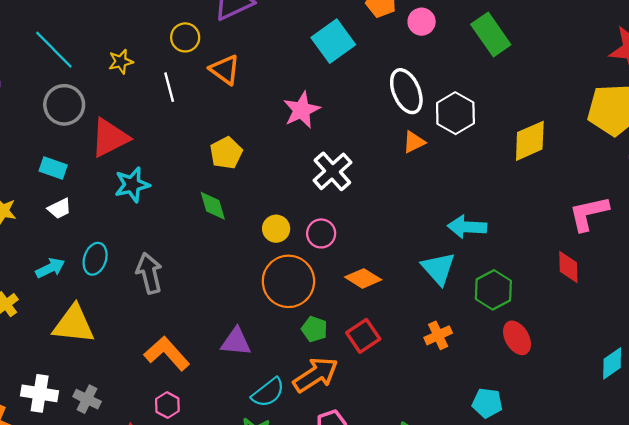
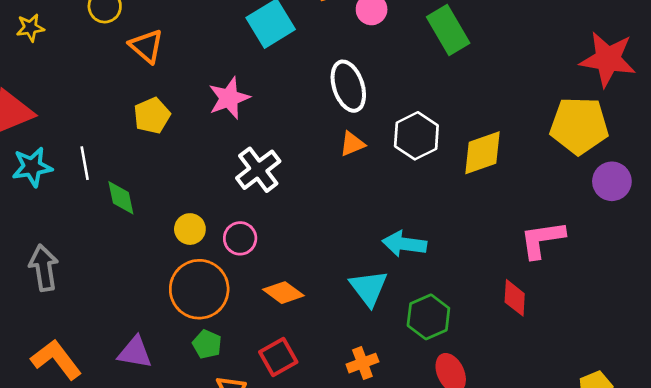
white line: (169, 87) -> (85, 163), moved
white hexagon: (455, 113) -> (416, 136), moved
yellow pentagon: (226, 153) -> (152, 116), moved
green pentagon: (314, 329) -> (207, 344), moved

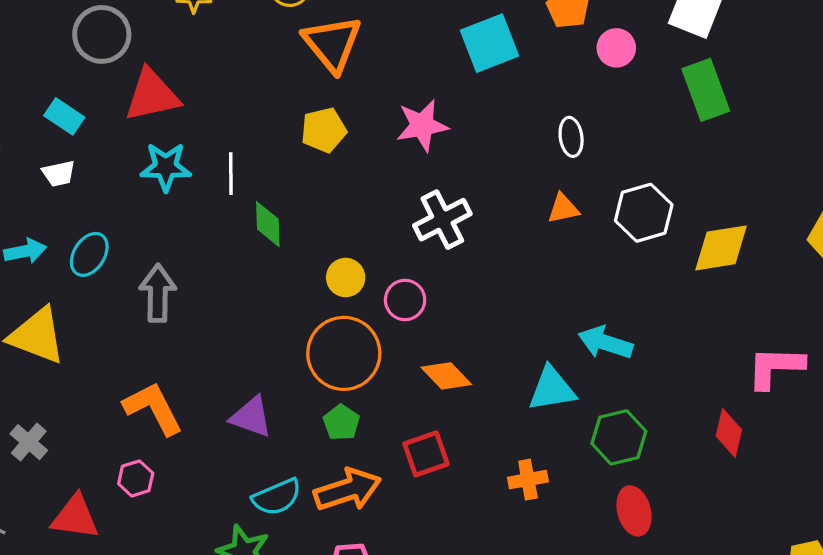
orange triangle: (146, 46) -> (332, 44), size x1.4
white ellipse: (348, 86) -> (571, 137), size x0.6
cyan triangle: (369, 288) -> (552, 389), turned 48

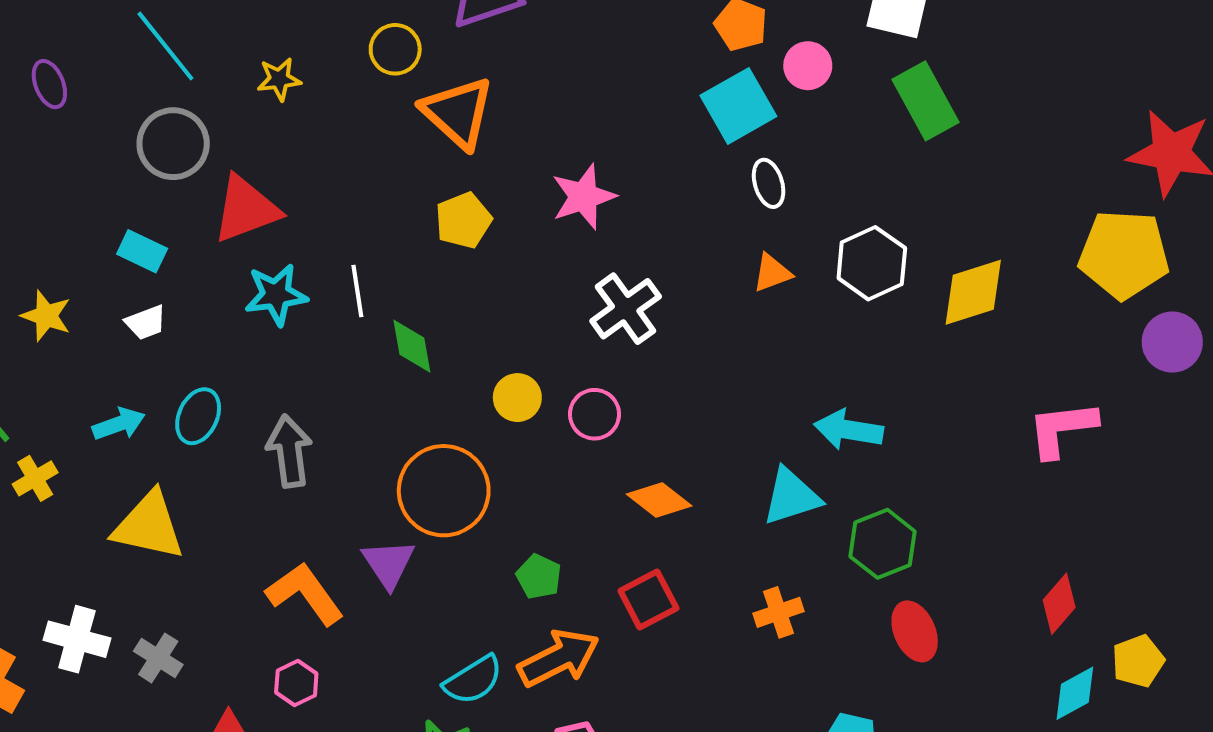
cyan square: (490, 43) -> (738, 106), moved
orange circle: (344, 353) -> (444, 491), moved
purple triangle: (251, 417) -> (388, 564), moved, turned 45
red diamond: (729, 433) -> (1059, 604), moved, turned 36

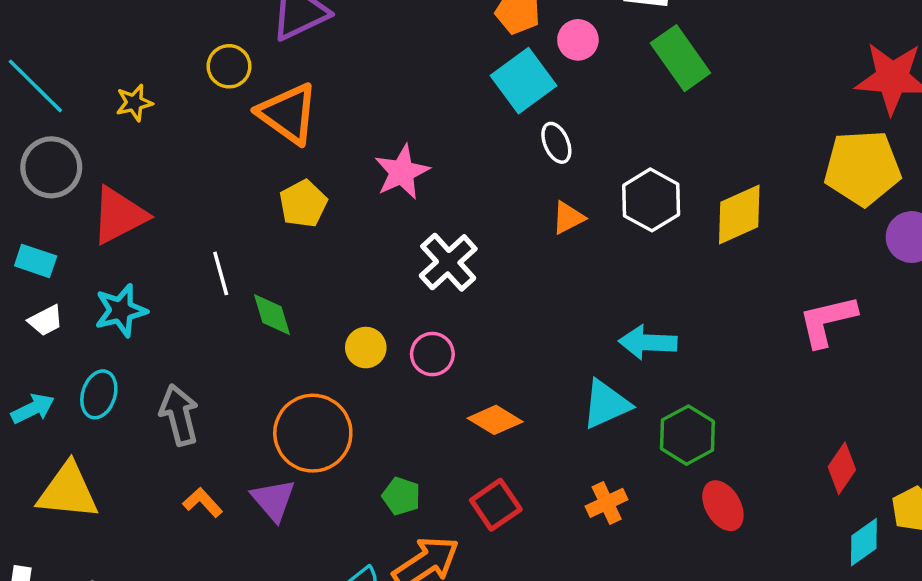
cyan star: (276, 295) -> (121, 310), moved
orange L-shape: (305, 594) -> (203, 502), moved, size x0.6

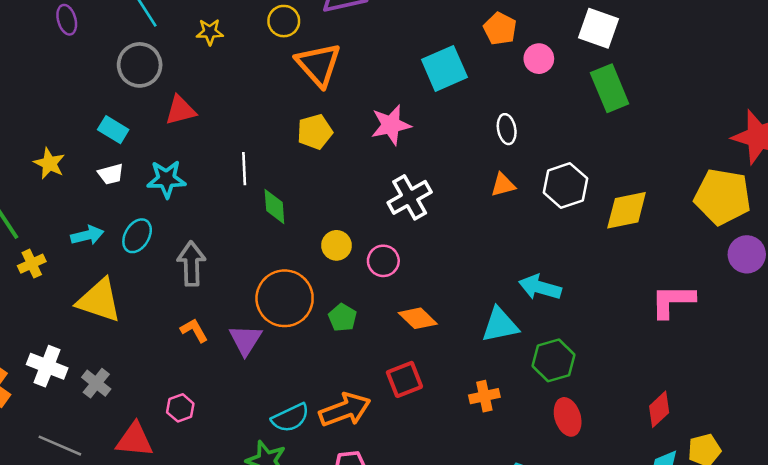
cyan square: (523, 81) -> (444, 68), moved
red triangle: (119, 215) -> (180, 110), size x0.7
green pentagon: (401, 496) -> (342, 318), moved

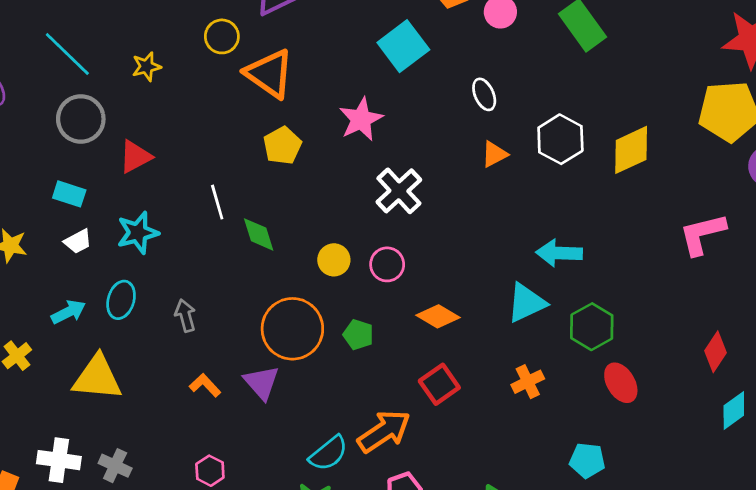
gray arrow: (191, 264) -> (185, 316), size x0.7

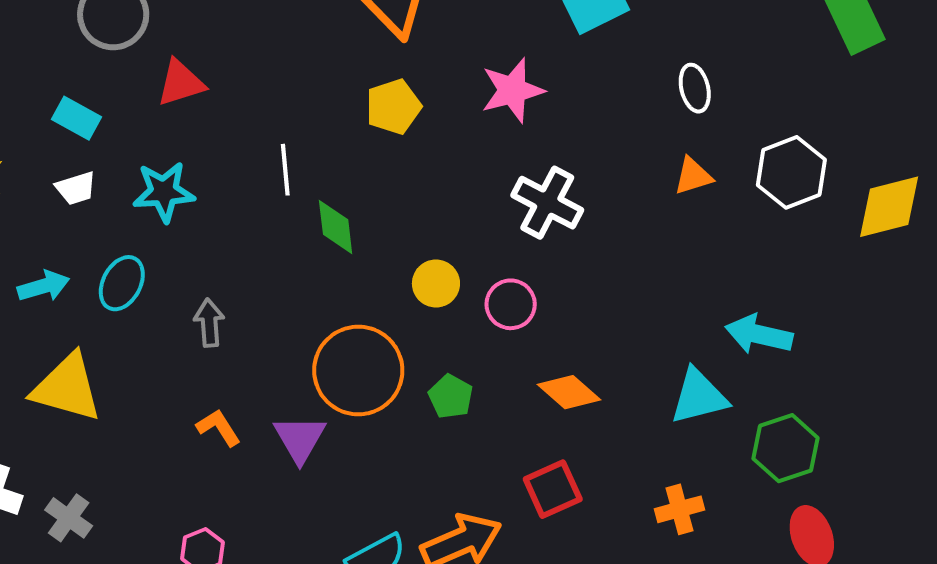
white cross: (399, 191) -> (547, 203), turned -30

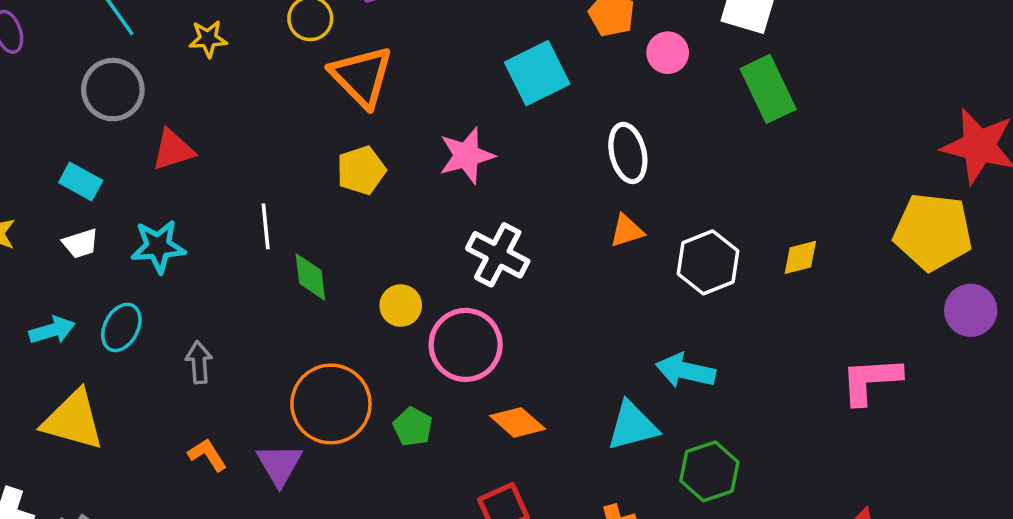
white ellipse: (695, 88) -> (628, 153), size x1.4
white hexagon: (791, 172) -> (708, 262), moved
yellow diamond: (889, 207) -> (800, 257), size x0.6
yellow circle: (436, 283) -> (401, 306), moved
pink circle: (511, 304) -> (466, 345), size x1.6

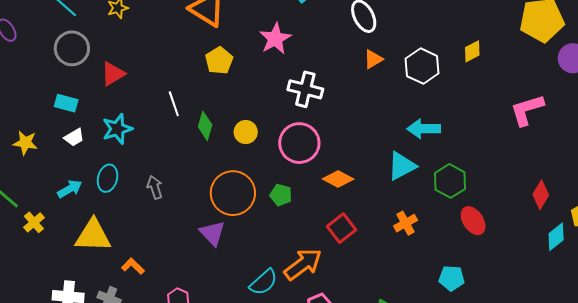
green diamond: (310, 277) -> (205, 126), turned 36
yellow circle: (401, 306) -> (246, 132), moved
orange L-shape: (207, 455) -> (133, 266), moved

